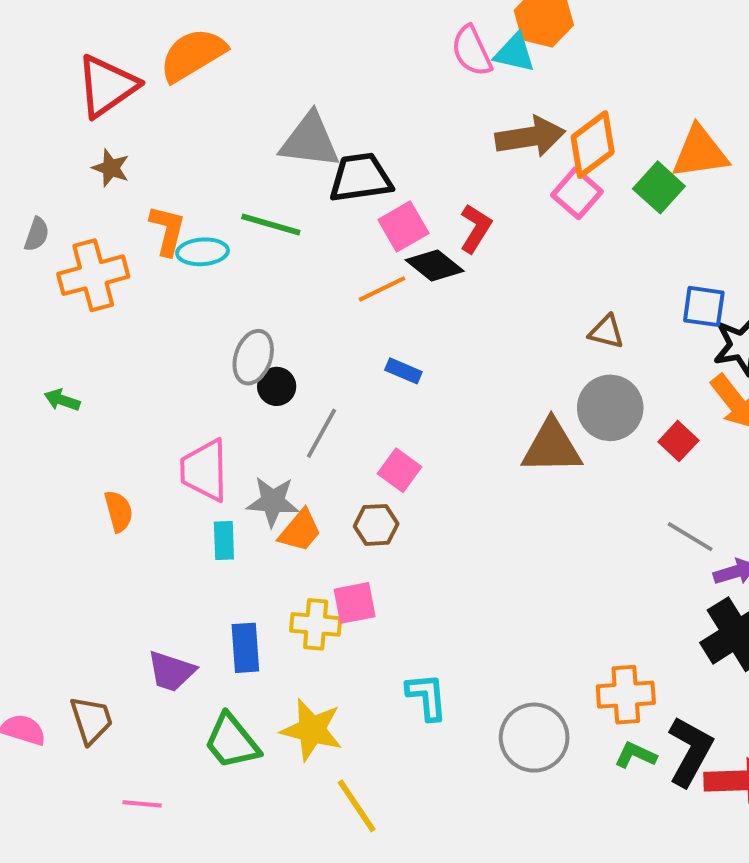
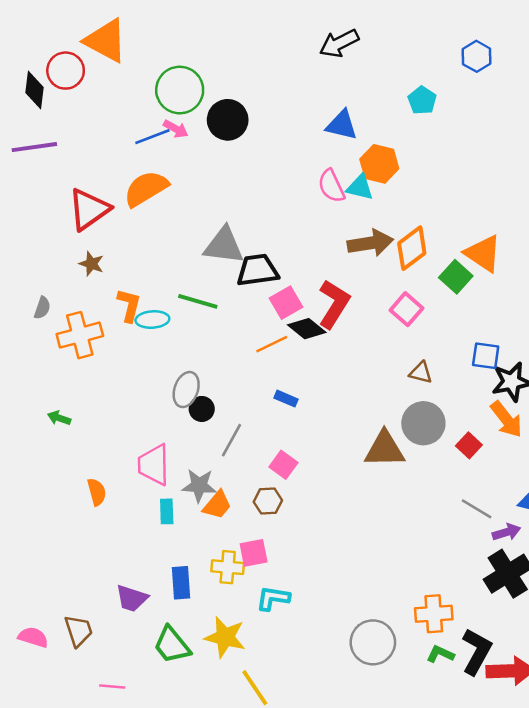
orange triangle: (700, 152) -> (483, 253), turned 42
pink square: (577, 193) -> (407, 309), moved
red L-shape: (476, 228) -> (334, 304), size x1.5
cyan L-shape: (427, 697) -> (273, 598), moved, turned -76

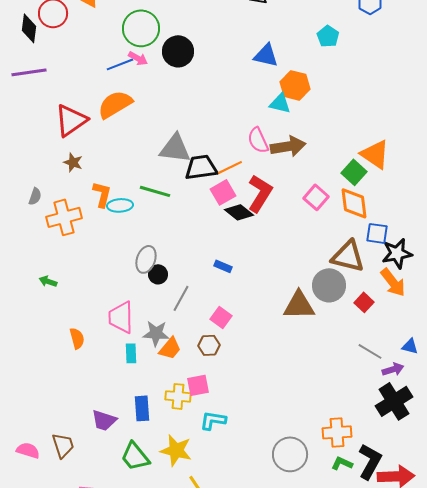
pink semicircle: (331, 186) -> (258, 140), moved
orange diamond: (412, 248) -> (354, 203), moved, turned -60
orange line: (272, 344) -> (230, 167), moved
brown triangle: (421, 373) -> (348, 256), moved, size x1.8

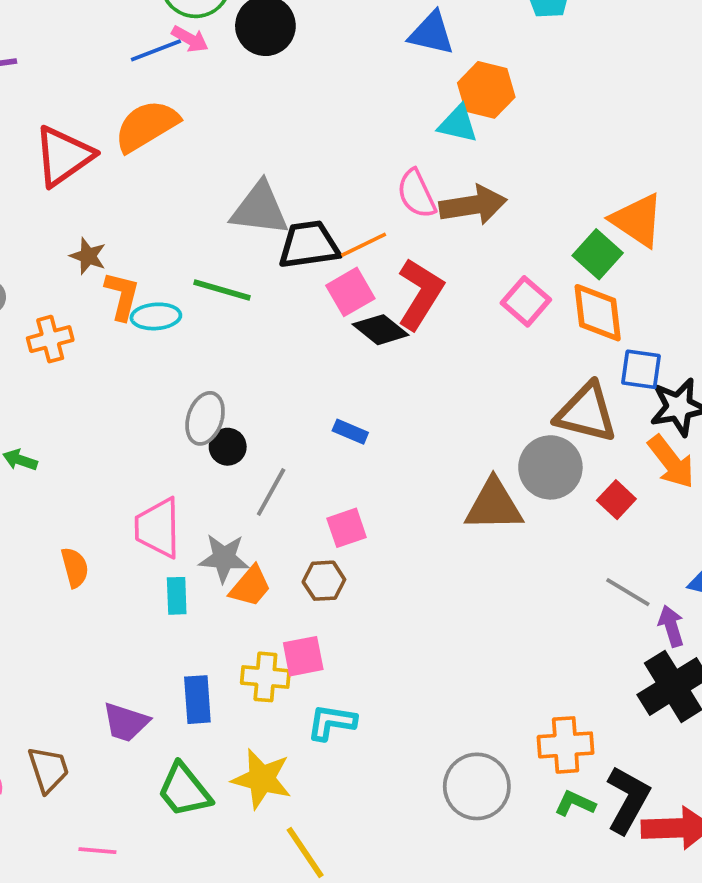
brown star: (73, 162) -> (88, 256), moved
orange cross: (64, 217) -> (50, 339), size x0.7
pink square: (221, 317) -> (347, 528), turned 35
purple arrow: (393, 369) -> (671, 626), turned -90

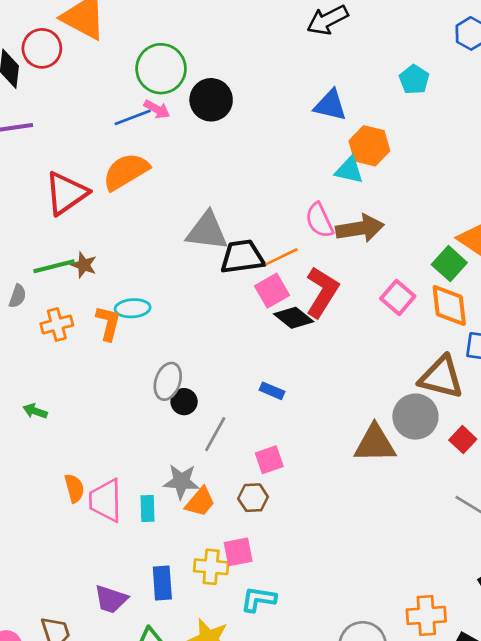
green line: (222, 290) -> (54, 266), moved, turned -30
orange L-shape: (122, 296) -> (108, 323), moved
pink trapezoid: (158, 528) -> (106, 500), moved

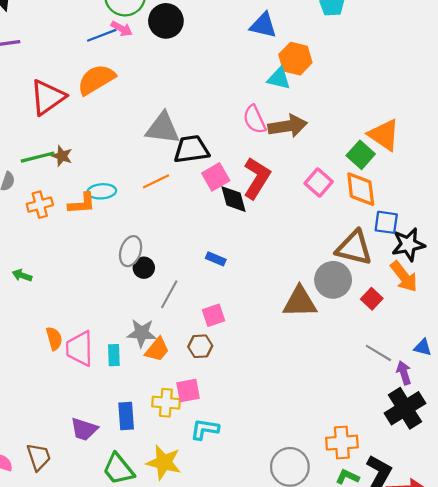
orange line: (281, 257) -> (156, 181), moved
black diamond: (294, 318) -> (233, 199), turned 36
orange L-shape: (108, 323) -> (82, 204), turned 72

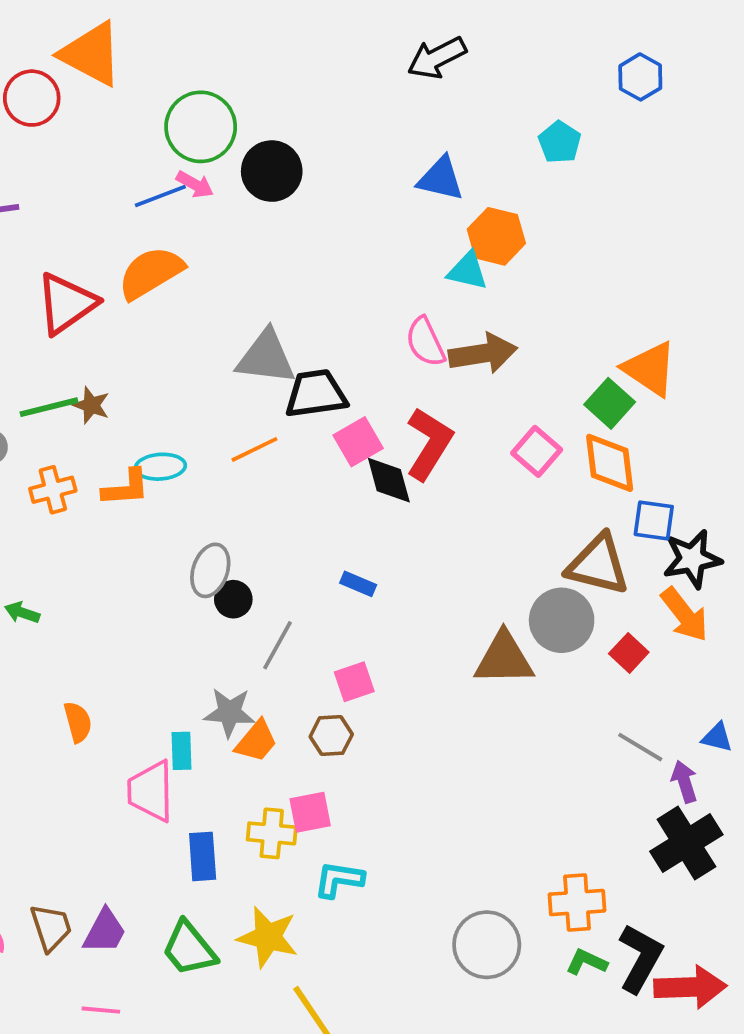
pink trapezoid: (80, 348) -> (151, 791), moved
purple trapezoid: (84, 429) -> (105, 931), moved, turned -80

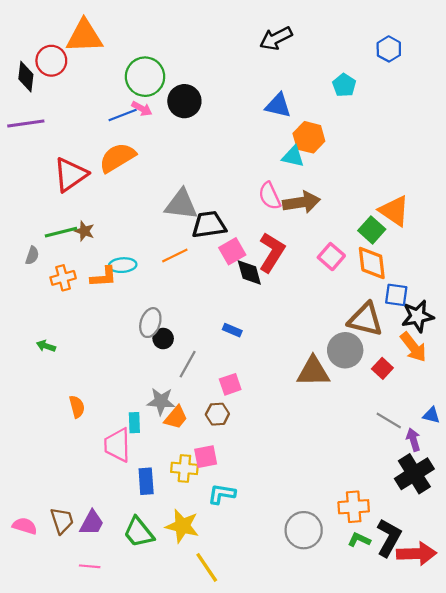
orange triangle: (91, 54) -> (84, 36), turned -30

